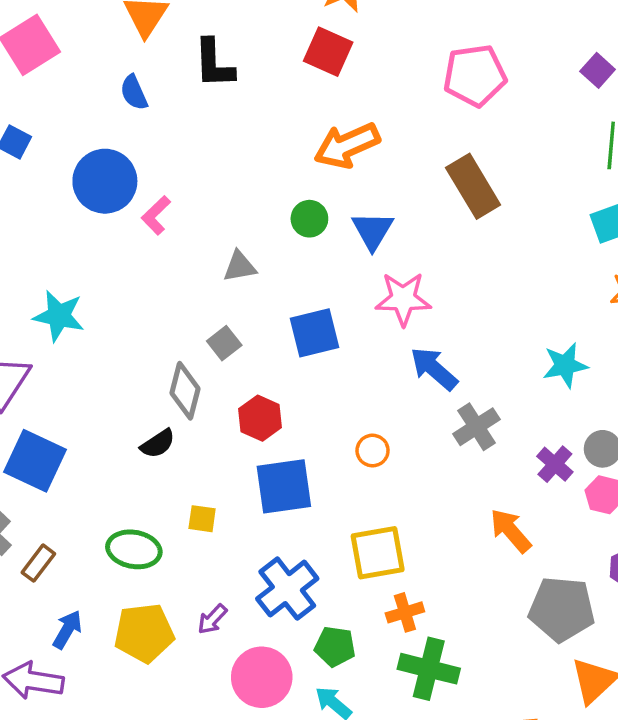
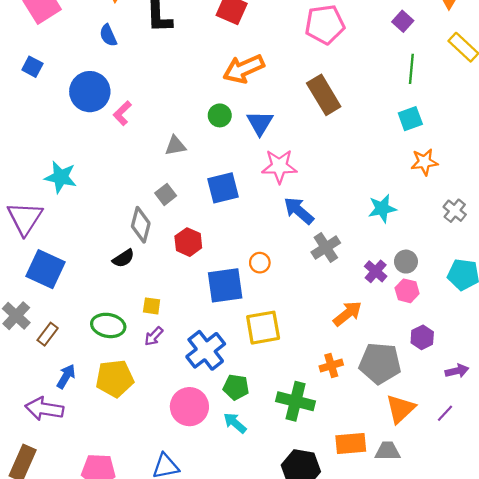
blue square: (284, 486) -> (225, 285), moved
orange arrow: (511, 531) -> (347, 314), turned 92
orange cross: (405, 612) -> (331, 366), moved
purple arrow: (212, 619) -> (154, 336), moved

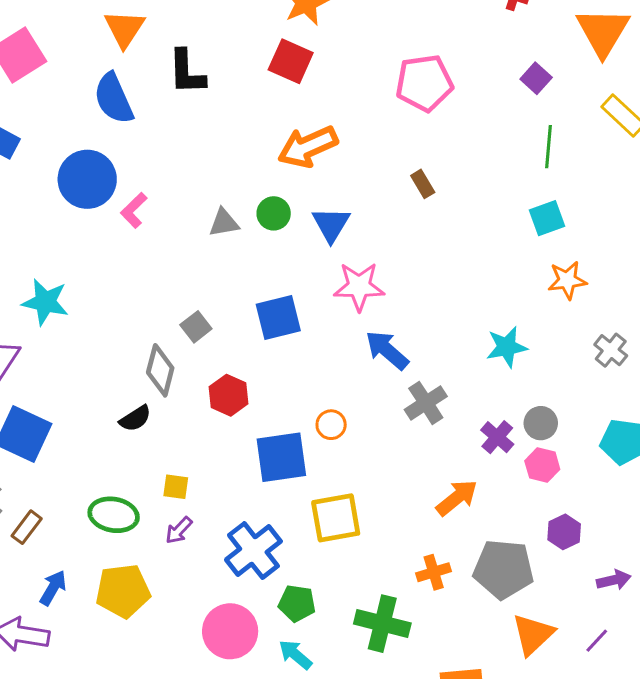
blue semicircle: (108, 35) -> (114, 98), size x1.6
brown rectangle: (324, 95) -> (423, 184), size x0.5
gray triangle: (175, 146) -> (224, 223), moved

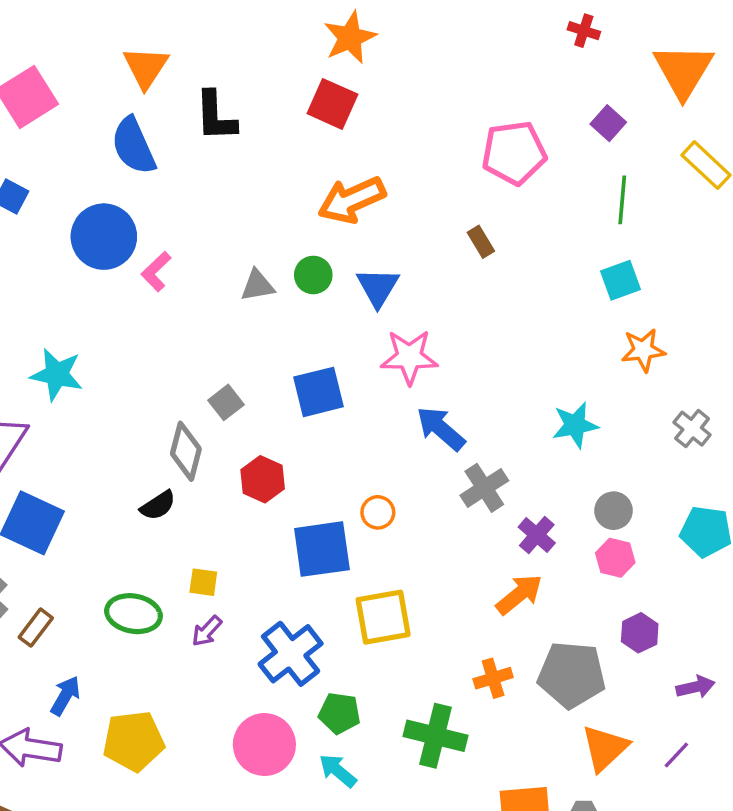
pink pentagon: (424, 83) -> (514, 153), moved
purple cross: (497, 437) -> (537, 535), moved
yellow pentagon: (123, 591) -> (133, 741), moved

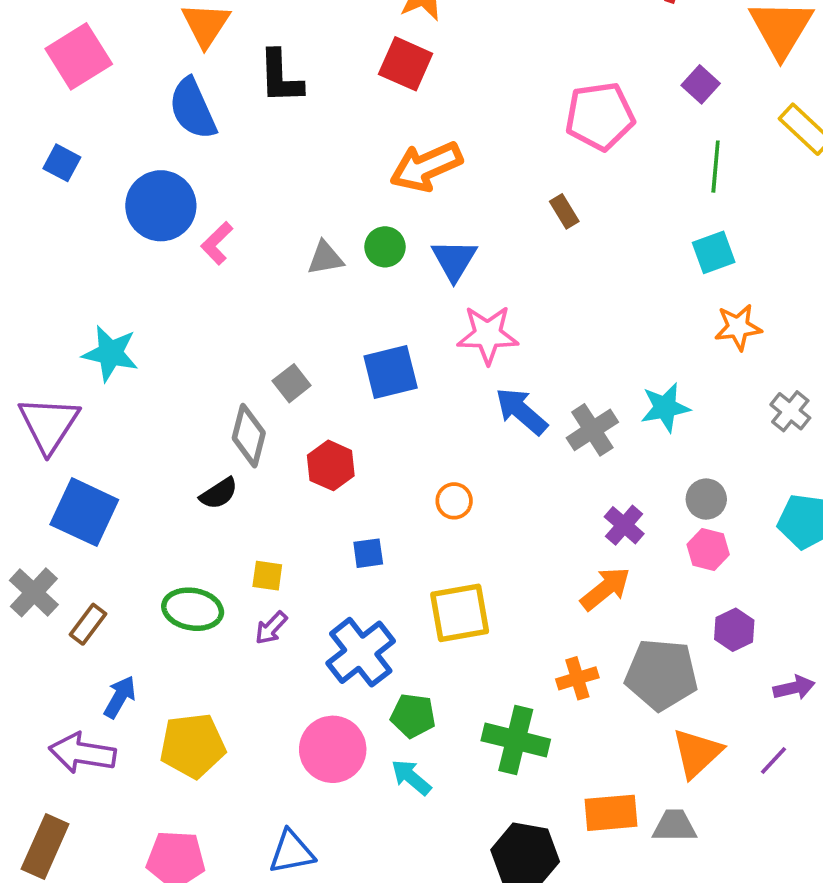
gray cross: (484, 488) -> (592, 430), moved
blue square: (322, 549) -> (368, 553), moved, size x0.5

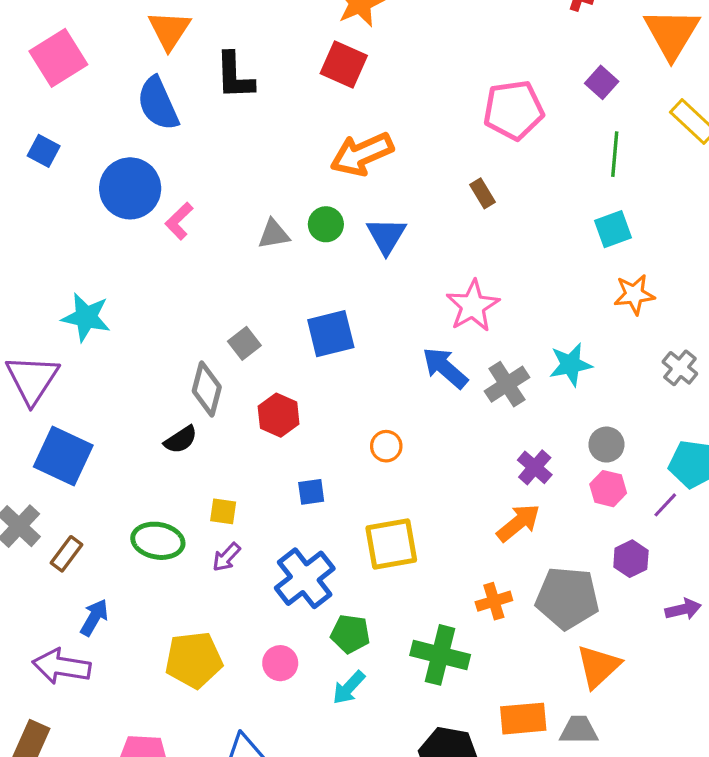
pink star: (488, 335) -> (473, 306), moved, turned -30
yellow pentagon: (193, 746) -> (194, 660), moved
pink circle: (333, 749) -> (280, 663), size x0.6
purple line: (773, 761) -> (665, 505), moved
cyan arrow: (411, 777) -> (349, 688), turned -87

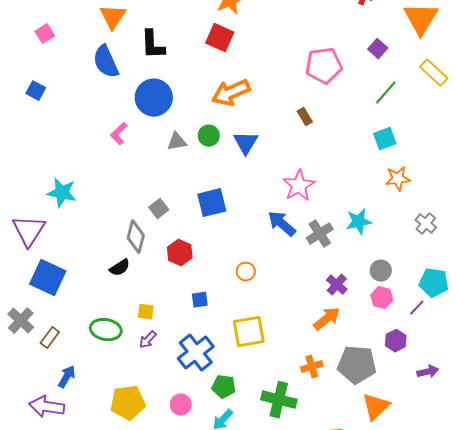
pink square: (58, 58) -> (45, 34), size x0.6
green line: (615, 154) -> (386, 93), turned 36
blue circle: (130, 188) -> (154, 98), moved

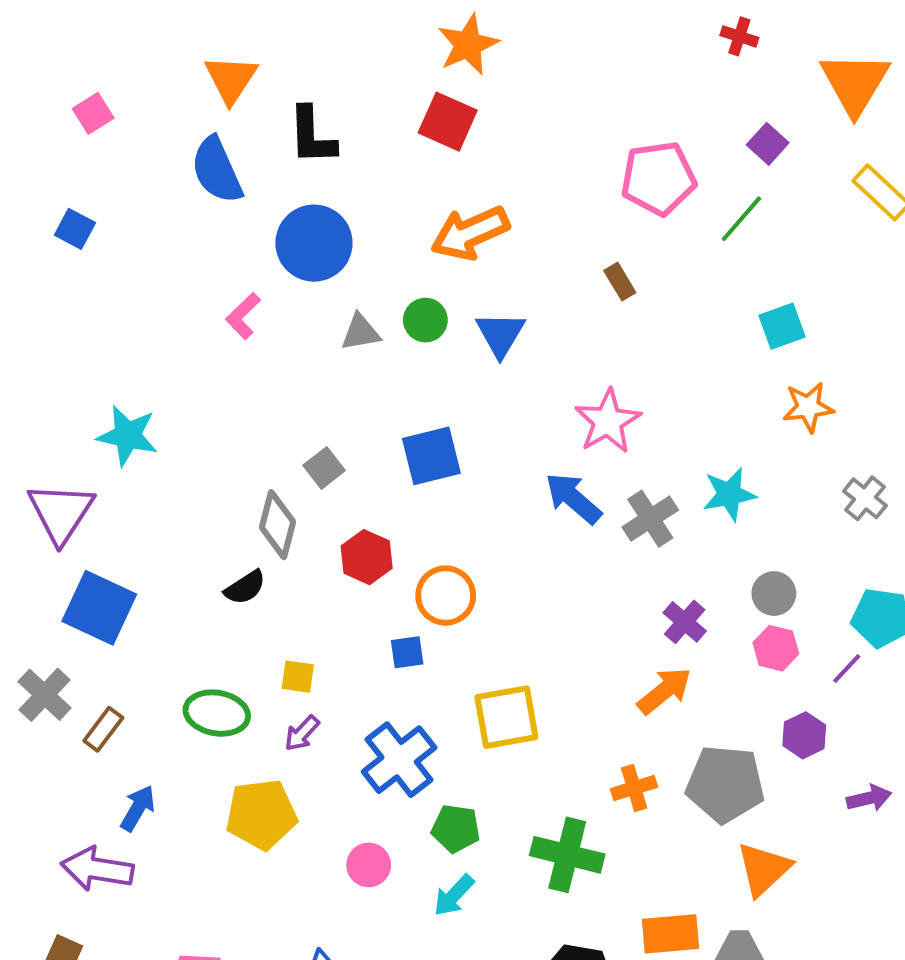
green line: (386, 93) -> (741, 219), moved
orange circle: (246, 272) -> (446, 596), moved, size x1.5
yellow pentagon: (128, 403) -> (261, 814), moved

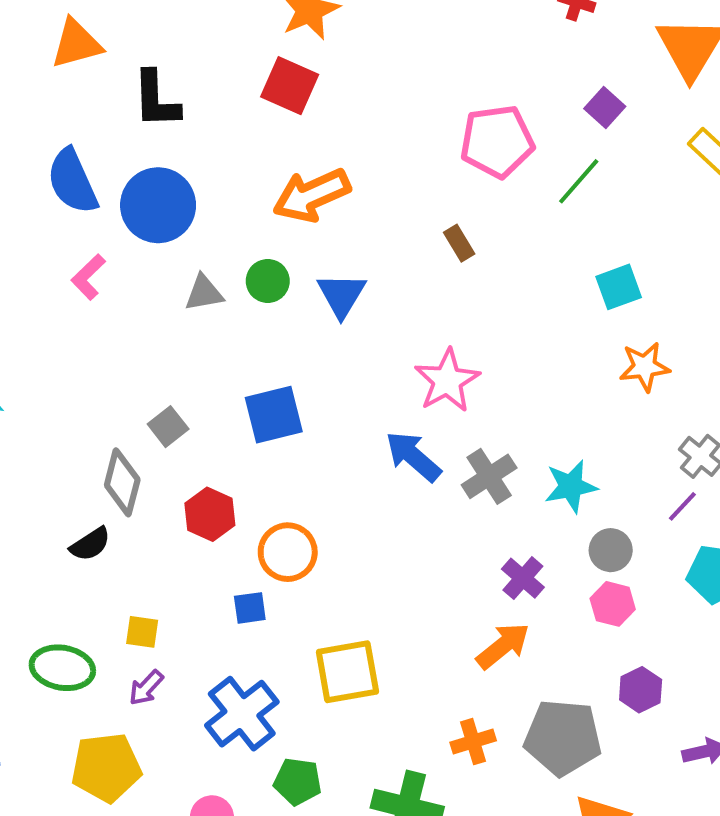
orange triangle: (231, 79) -> (76, 44), turned 42
blue semicircle: (217, 170) -> (72, 181), moved
cyan star: (729, 494) -> (571, 486), moved
purple line: (847, 668) -> (682, 506), moved

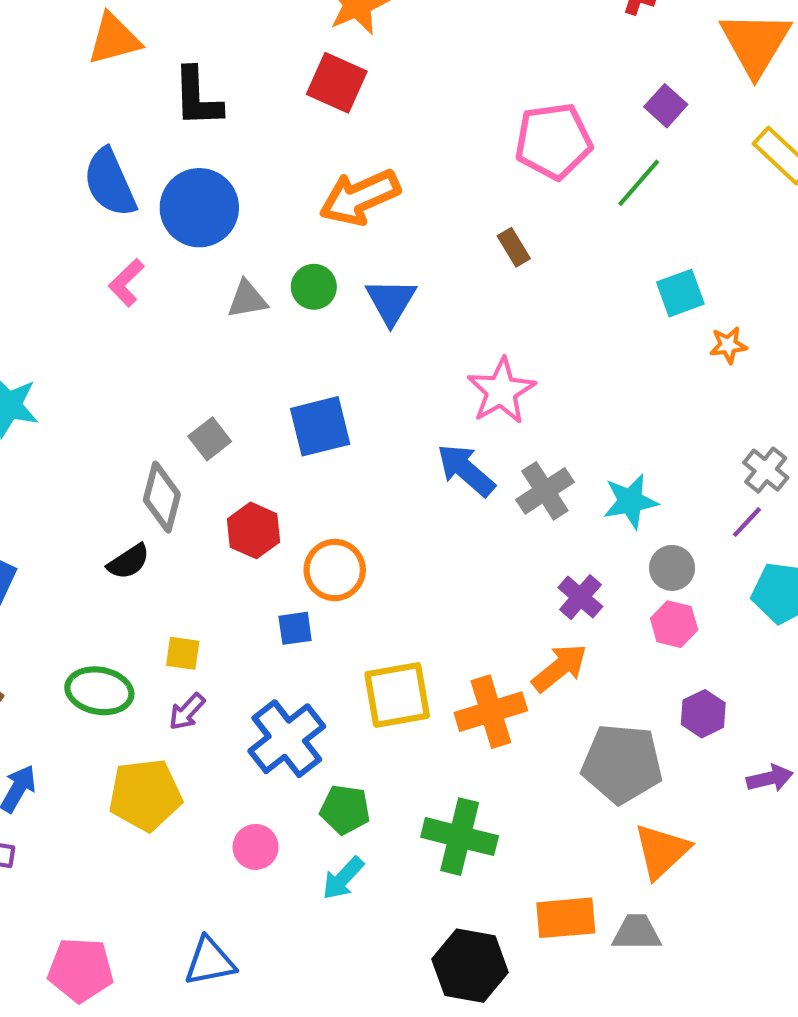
orange star: (645, 367) -> (728, 345), moved, size x0.7
orange cross: (473, 742) -> (491, 712), moved, size x1.5

